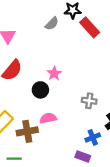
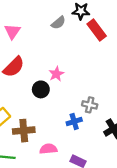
pink semicircle: (48, 118) -> (48, 149), moved
blue cross: (93, 137) -> (74, 122), moved

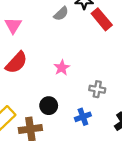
black circle: (41, 89) -> (49, 106), moved
gray cross: (90, 105) -> (97, 89), moved

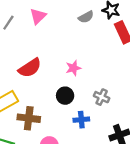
red semicircle: (16, 63) -> (30, 68), moved
black circle: (49, 106) -> (65, 96), moved

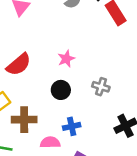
blue cross: (81, 120) -> (72, 126), moved

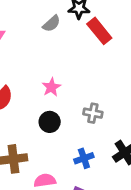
blue cross: (72, 126) -> (84, 158), moved

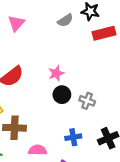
red rectangle: (99, 31) -> (104, 33), turned -75
black circle: (50, 122) -> (62, 95), moved

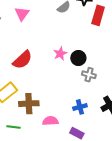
red rectangle: (104, 33) -> (98, 15), turned -54
black circle: (62, 95) -> (78, 58), moved

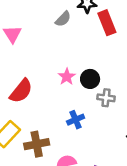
red rectangle: (98, 15) -> (107, 23), turned -30
blue cross: (80, 107) -> (76, 120), moved

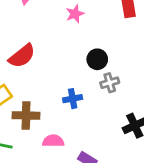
pink star: (67, 77) -> (75, 14), moved
gray cross: (106, 98) -> (110, 83), turned -36

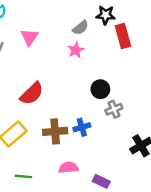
brown cross: (26, 115) -> (55, 131), moved

